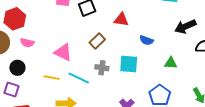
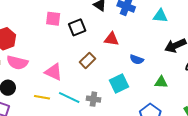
pink semicircle: (27, 43) -> (17, 63), size x1.5
cyan square: (129, 64) -> (119, 83), turned -30
gray cross: (102, 68) -> (93, 99), moved

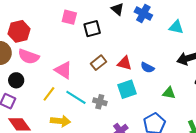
red triangle: (111, 39) -> (125, 63), moved
yellow line: (42, 97) -> (49, 94), turned -70

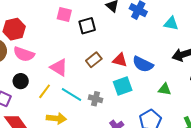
blue semicircle: (147, 68) -> (143, 64), size x1.5
black circle: (16, 80) -> (21, 81), moved

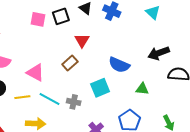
cyan triangle: (171, 23) -> (153, 12), moved, turned 35
black square: (87, 26) -> (61, 16), moved
red triangle: (120, 60) -> (82, 40), moved, turned 49
yellow line: (45, 91) -> (22, 97), turned 49

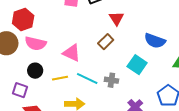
cyan square: (100, 88) -> (137, 65), turned -30

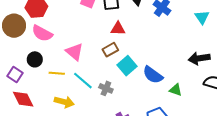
red triangle: (116, 18) -> (118, 29), moved, turned 49
blue semicircle: (155, 41) -> (153, 75), moved
cyan square: (137, 65) -> (127, 66), moved

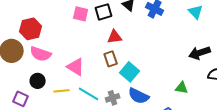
brown rectangle: (110, 50) -> (111, 59), turned -70
blue semicircle: (153, 75) -> (139, 96), moved
gray cross: (106, 88) -> (113, 98), turned -32

